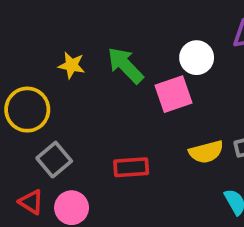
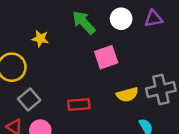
white circle: (197, 58) -> (121, 19), moved
green arrow: (125, 65) -> (84, 22), moved

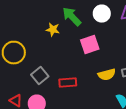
yellow star: (40, 39) -> (53, 30), moved
gray square: (29, 100) -> (40, 76), moved

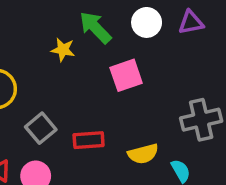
yellow semicircle: (107, 74) -> (143, 154), moved

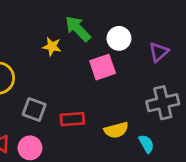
white circle: (147, 22) -> (119, 38), moved
purple triangle: (191, 22) -> (159, 52), moved, turned -30
gray square: (41, 128) -> (34, 110), turned -30

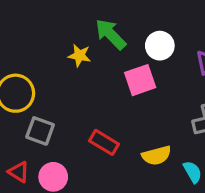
gray square: (34, 110) -> (40, 131), moved
red rectangle: (72, 119) -> (104, 142), turned 35

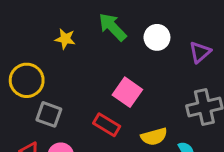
yellow star: (79, 55) -> (65, 39), moved
pink square: (140, 80) -> (127, 92), moved, turned -36

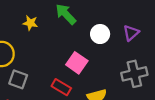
white circle: (157, 37) -> (100, 34), moved

